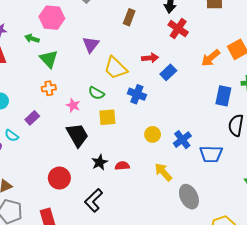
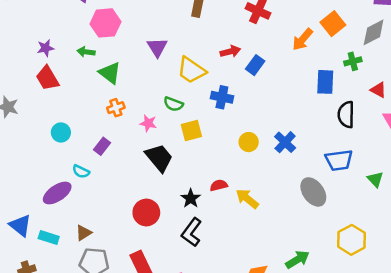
blue trapezoid: (211, 154) -> (339, 160), moved
black star: (100, 162) -> (191, 198), moved
yellow arrow: (163, 172) -> (247, 199), moved
gray ellipse: (189, 197) -> (313, 192), moved

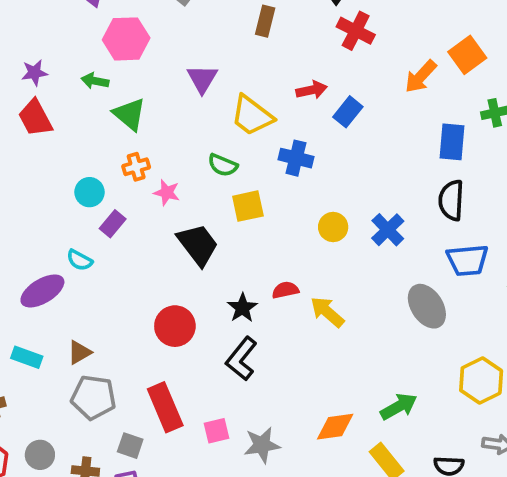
black semicircle: (346, 115) -> (451, 200), moved
pink star: (148, 123) -> (167, 193), moved
cyan circle: (61, 132) -> (90, 192), moved

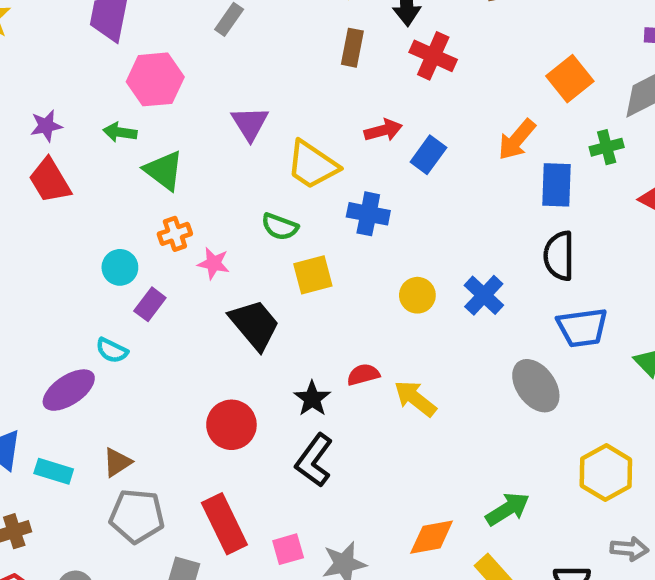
brown rectangle: (265, 21) -> (352, 48), moved
orange arrow: (421, 77) -> (517, 140), moved

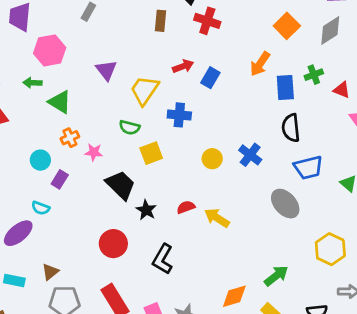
green cross: (607, 147) -> (314, 75), moved
yellow trapezoid: (312, 165) -> (144, 90), turned 96
black star: (312, 399) -> (146, 210), moved

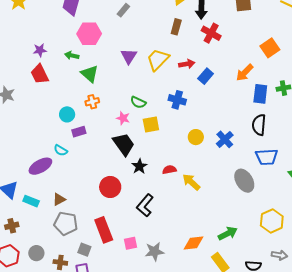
yellow trapezoid: (144, 90) -> (158, 60), moved
pink star: (94, 152) -> (123, 118), moved
purple rectangle: (60, 179) -> (79, 132), turned 32

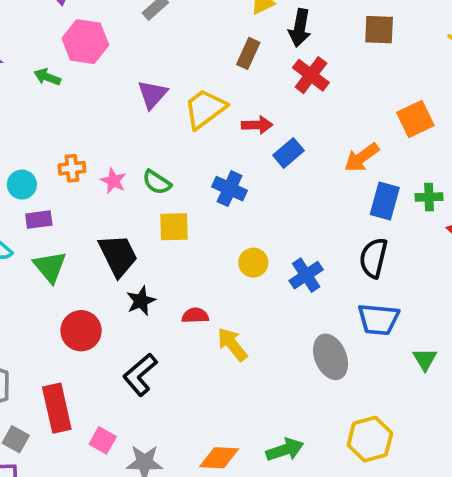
green triangle: (90, 74) -> (50, 267), moved
pink star: (123, 118) -> (113, 181), moved
pink square: (131, 243) -> (103, 440), turned 32

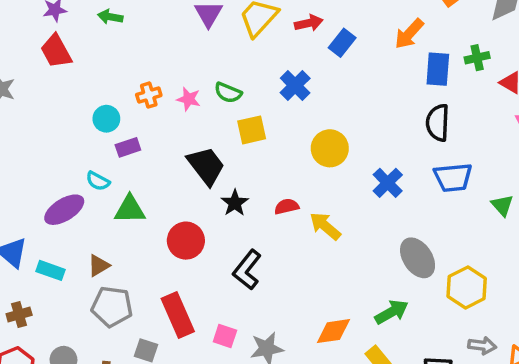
blue cross: (230, 189) -> (295, 86), turned 32
yellow circle: (253, 263) -> (330, 148), size x1.4
green triangle: (50, 267) -> (130, 209), moved, turned -40
blue cross: (306, 275) -> (388, 183), moved
gray ellipse: (331, 357) -> (418, 258), moved

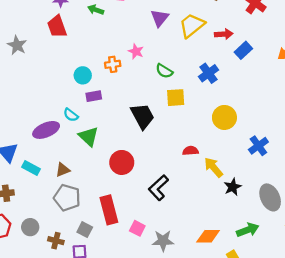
pink star: (189, 99) -> (136, 51), moved
black star: (235, 203) -> (233, 187), moved
green triangle: (130, 209) -> (89, 137), turned 35

